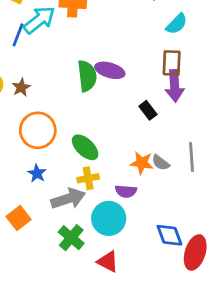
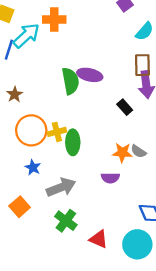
green ellipse: (85, 147) -> (73, 142), turned 50
yellow cross: (88, 178) -> (57, 132), moved
cyan circle: (109, 218) -> (137, 244), moved

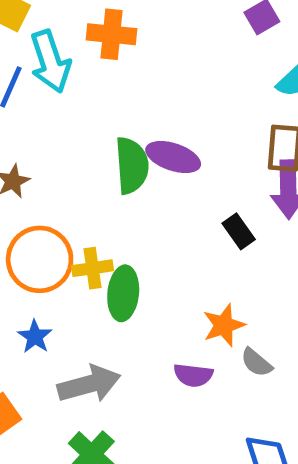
cyan arrow: (26, 36) -> (50, 62), turned 108
gray semicircle: (138, 151) -> (256, 362), moved
orange star: (122, 153) -> (224, 325), turned -30

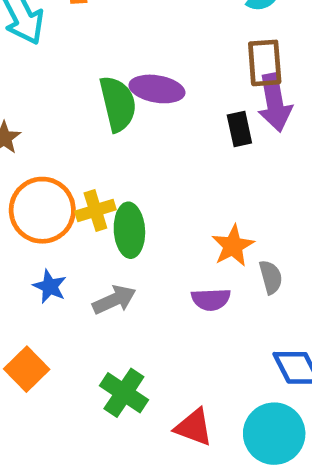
black rectangle: (239, 231) -> (239, 129), moved, turned 32
gray semicircle: (256, 362) -> (271, 277), turned -136
gray arrow: (89, 384) -> (114, 300), moved, size x0.7

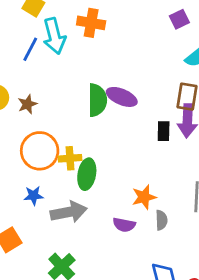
blue star: (50, 286) -> (34, 196), turned 30
gray arrow: (114, 300) -> (69, 212), size x1.4

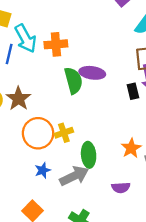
orange cross: (91, 23) -> (56, 44), moved
brown star: (27, 104) -> (18, 99), size x1.5
green ellipse: (87, 174) -> (89, 155), moved
purple semicircle: (124, 225) -> (121, 188), moved

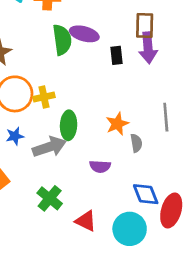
black rectangle: (133, 91) -> (117, 55), moved

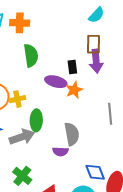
purple ellipse: (84, 34) -> (56, 82), moved
orange star: (117, 124) -> (74, 90), moved
gray semicircle: (136, 143) -> (72, 134), moved, size x1.6

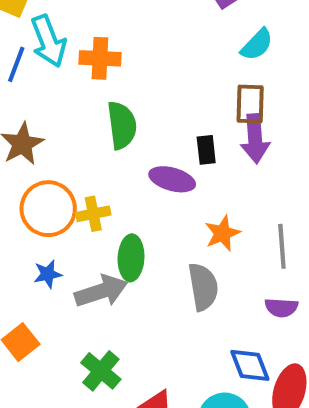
orange star: (74, 90) -> (222, 233), moved
purple semicircle: (60, 151) -> (281, 308), moved

